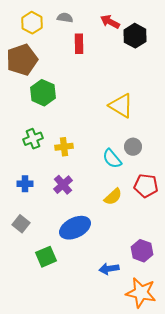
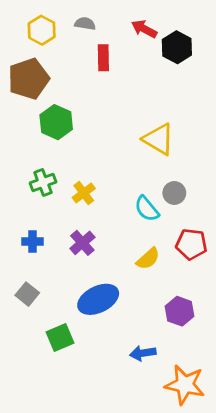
yellow cross: (64, 147) -> (84, 193), turned -30
purple hexagon: (142, 251) -> (180, 311), moved

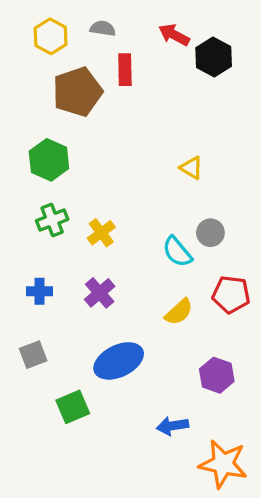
brown pentagon: (29, 79) -> (77, 92), moved
green hexagon: (56, 122) -> (49, 160), moved
yellow triangle: (159, 139) -> (191, 168), size x0.6
gray square: (27, 294) -> (33, 355), turned 30

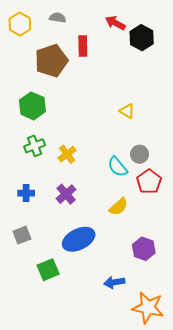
gray semicircle: (103, 28) -> (58, 18), moved
yellow hexagon: (51, 36) -> (20, 24), moved
red pentagon: (231, 294) -> (149, 181), moved, turned 30

